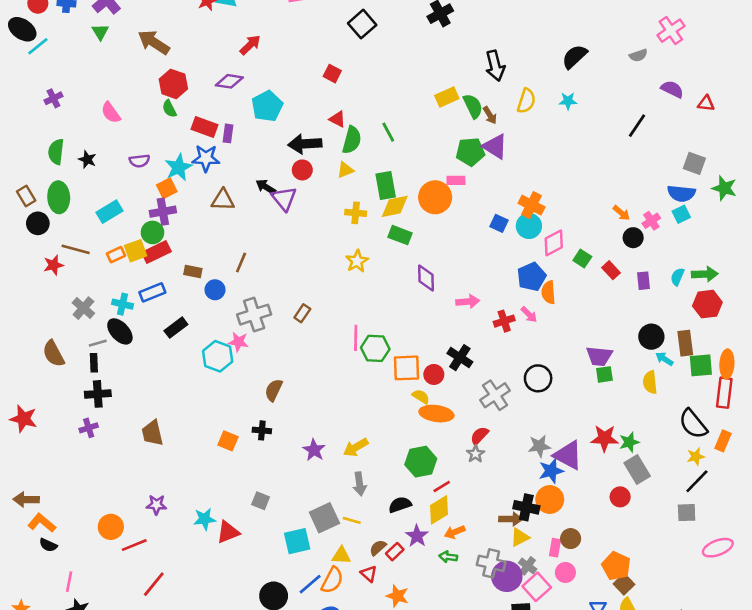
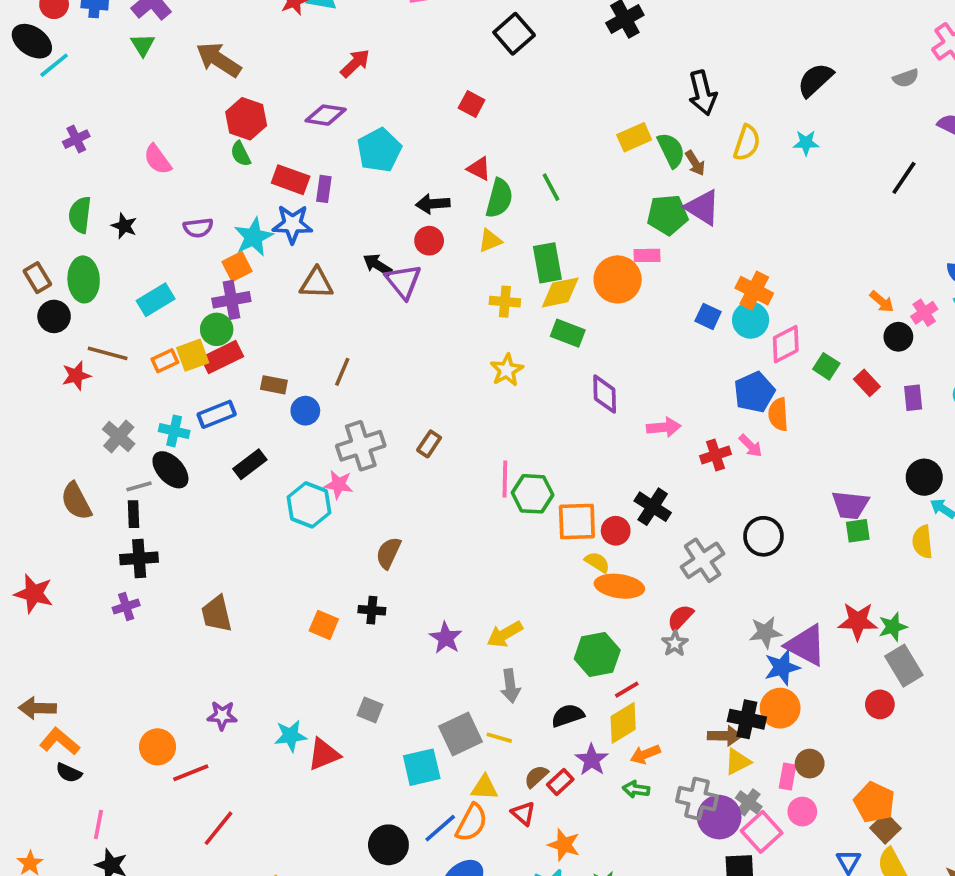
black arrow: (305, 144) -> (433, 204), size x0.7

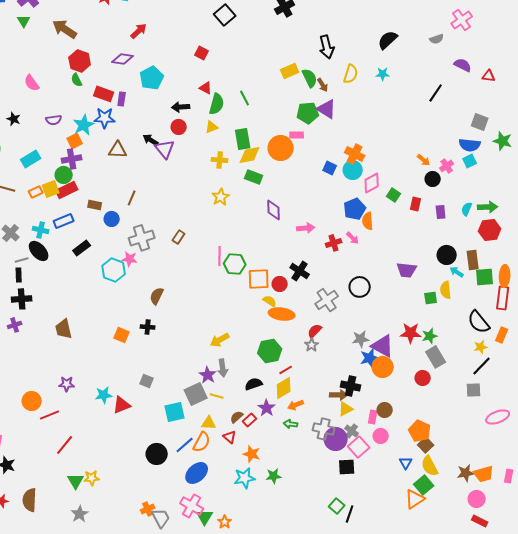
red rectangle: (867, 383) -> (416, 204), turned 56
green square: (858, 531) -> (431, 298), moved
purple star: (446, 638) -> (208, 375), moved
orange circle: (780, 708) -> (383, 367), moved

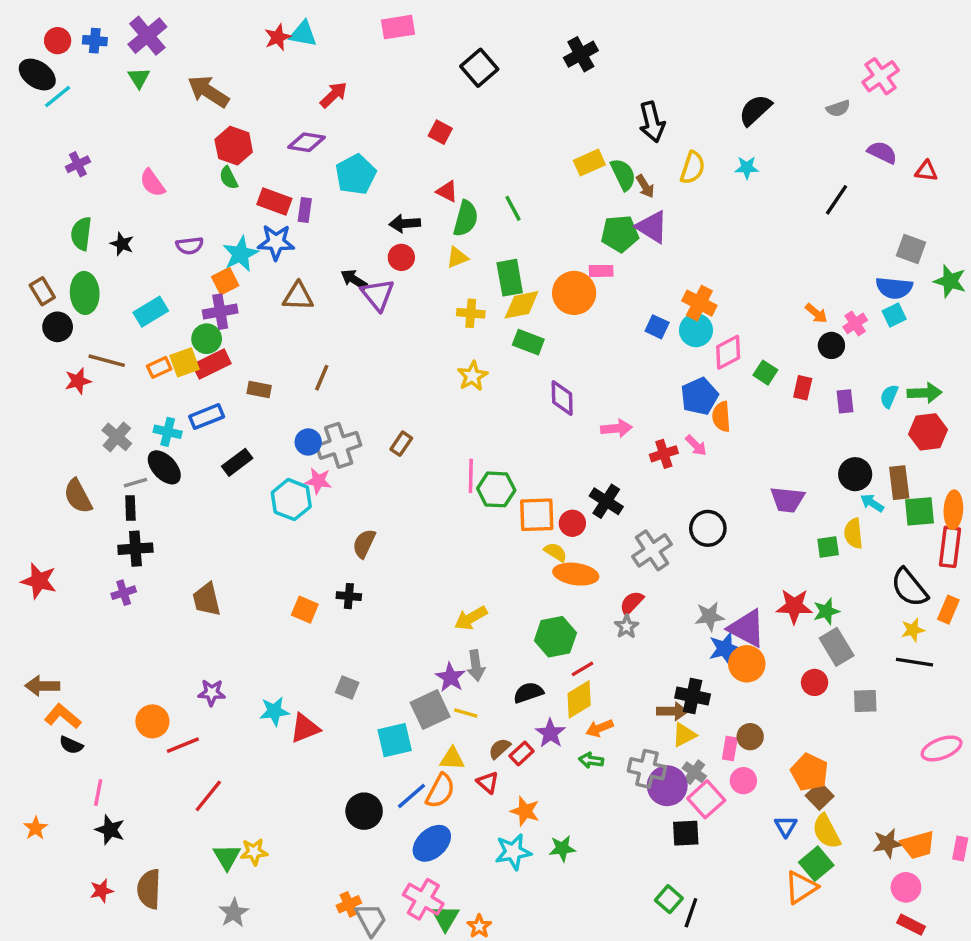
blue circle: (112, 219) -> (308, 442), moved
black line: (482, 366) -> (914, 662), turned 55
gray square: (474, 390) -> (865, 701), moved

